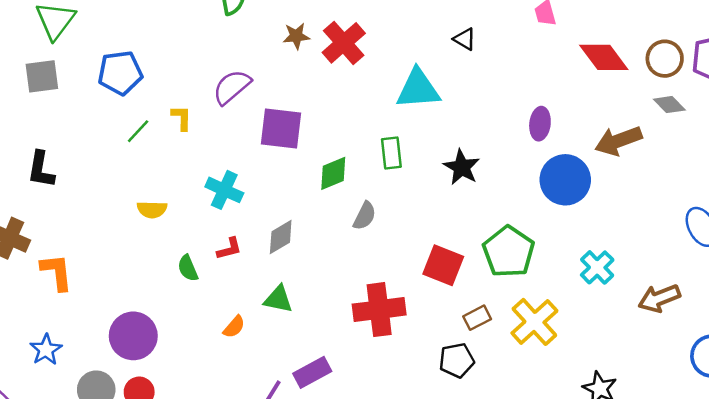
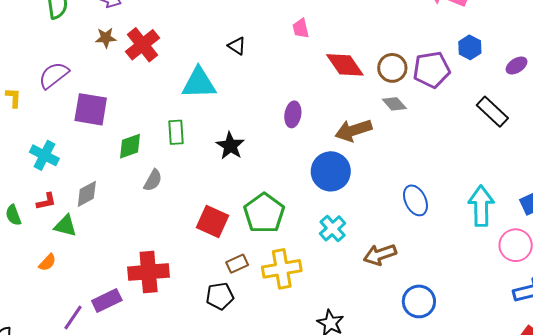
blue circle: (565, 180) -> (331, 171), moved
green triangle: (278, 299) -> (65, 226), moved
red cross: (379, 310) -> (149, 272), moved
yellow cross: (534, 322) -> (282, 269), turned 30

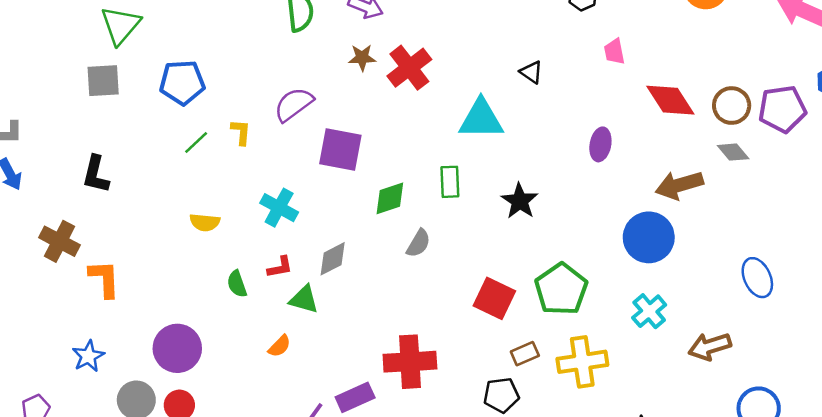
purple ellipse: (293, 114) -> (600, 144), moved

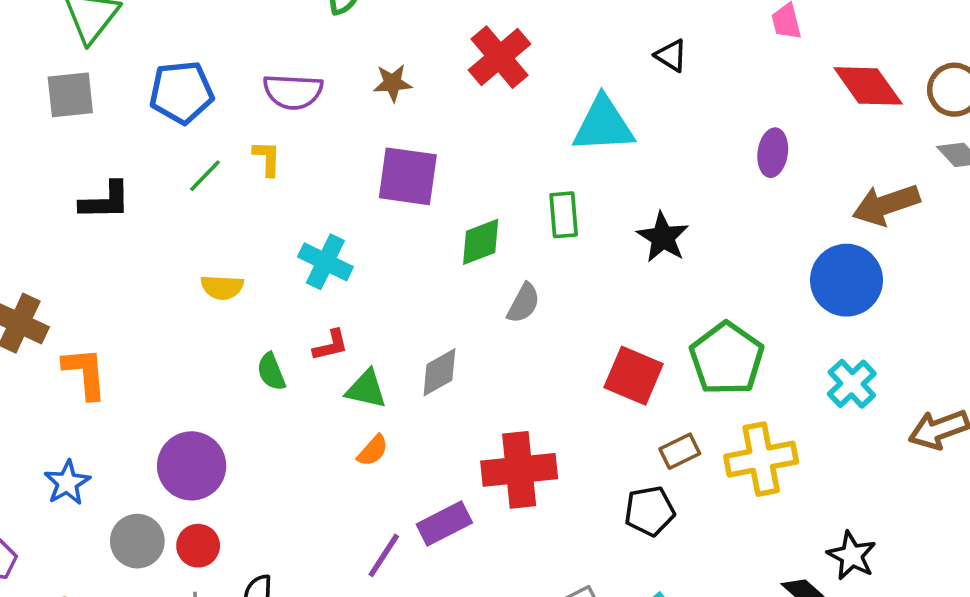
brown star: (362, 58) -> (393, 83), moved
purple semicircle: (294, 104) -> (293, 92), moved, turned -138
black L-shape: (96, 174) -> (105, 201), moved, turned -102
gray diamond: (333, 259) -> (439, 372), moved
orange semicircle: (279, 346) -> (373, 451), moved

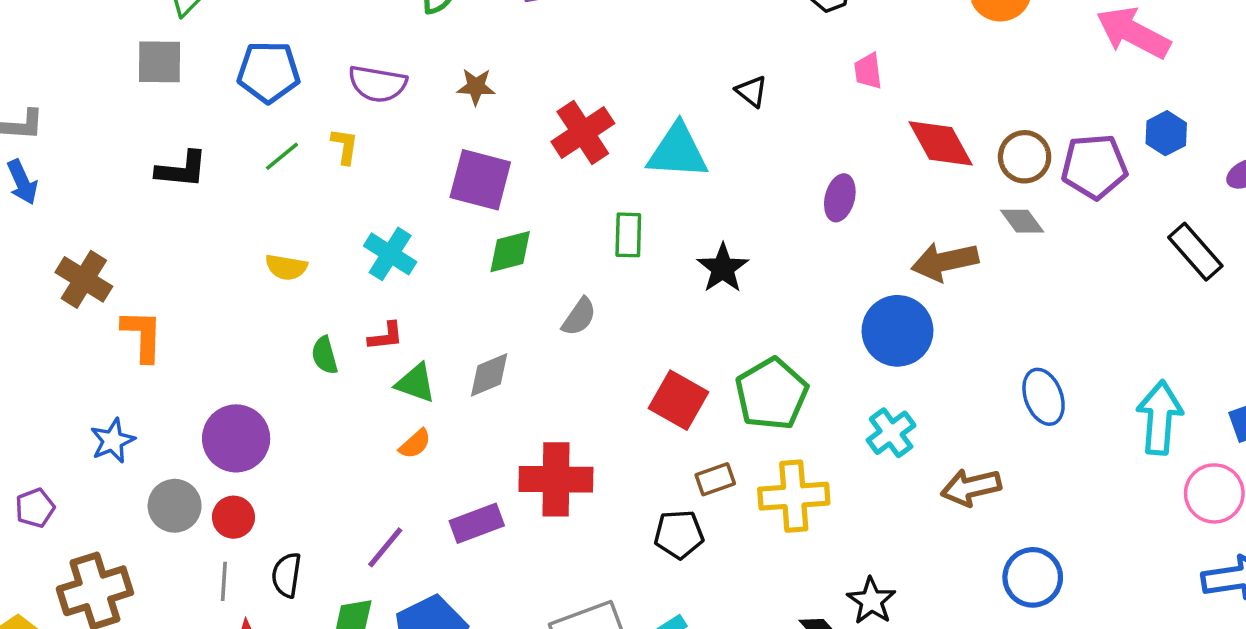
red cross: (500, 57) -> (583, 132), moved
green diamond: (481, 242) -> (510, 252), moved
purple line: (384, 555) -> (385, 547), moved

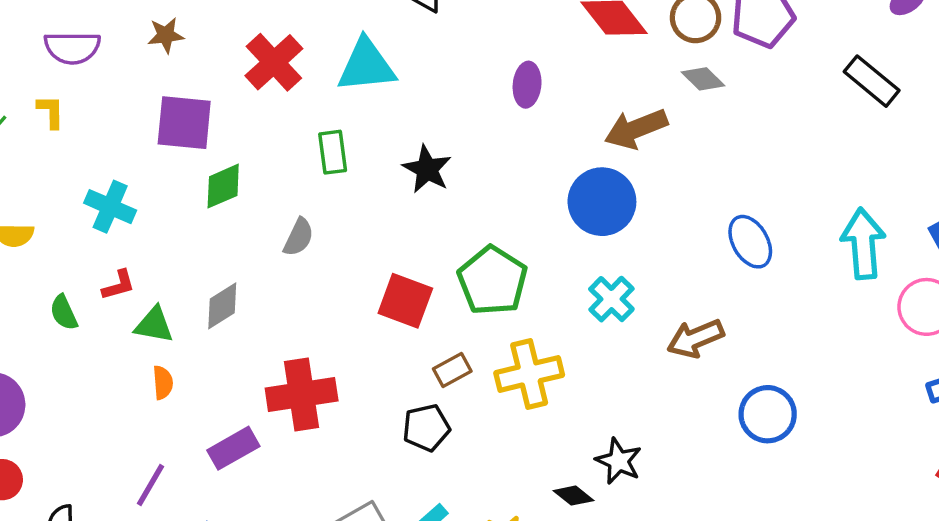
orange semicircle: (415, 444) -> (163, 383), turned -44

